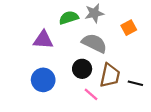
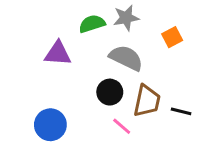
blue circle: (43, 80) -> (50, 125), moved

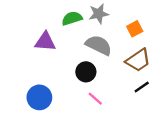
brown trapezoid: (147, 101) -> (138, 60), moved, turned 44
black line: (181, 111) -> (142, 87), turned -49

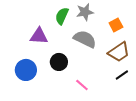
green semicircle: (72, 18) -> (62, 16), turned -48
black circle: (86, 72) -> (59, 62), moved
blue circle: (39, 97) -> (26, 70), moved

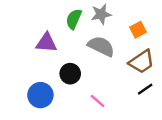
blue circle: (26, 70) -> (40, 95), moved

